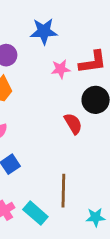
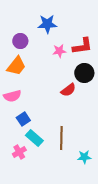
red semicircle: (73, 124) -> (68, 90), turned 84
cyan rectangle: (35, 213) -> (34, 138), moved

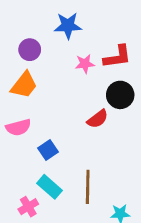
blue square: (23, 119) -> (48, 150), moved

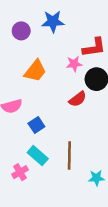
purple circle: (30, 50) -> (21, 31), moved
pink star: (85, 64) -> (74, 64), moved
orange trapezoid: (24, 85) -> (35, 71), moved

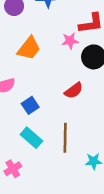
red semicircle: (78, 99) -> (74, 90), moved
pink cross: (20, 172) -> (13, 169), moved

